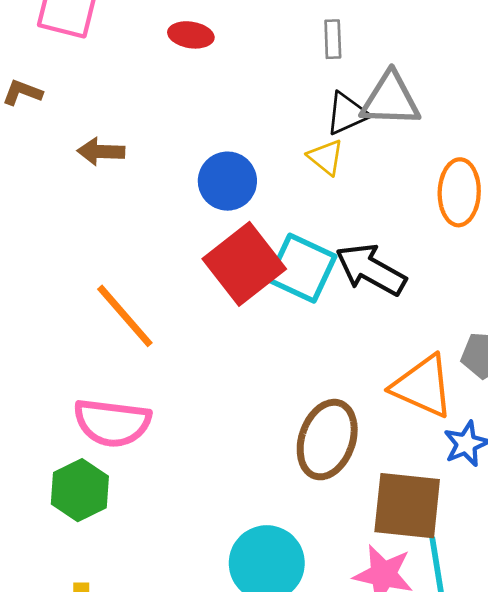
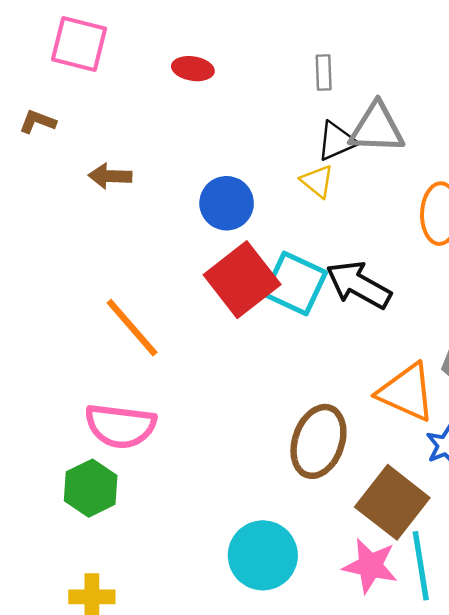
brown square: (407, 506) -> (392, 502), turned 32

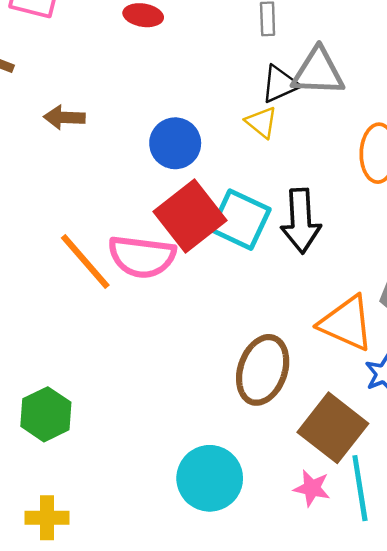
black arrow: (359, 285) -> (301, 221), turned -122
pink semicircle: (120, 426) -> (142, 257), moved
pink star: (370, 566) -> (312, 488), size x0.7

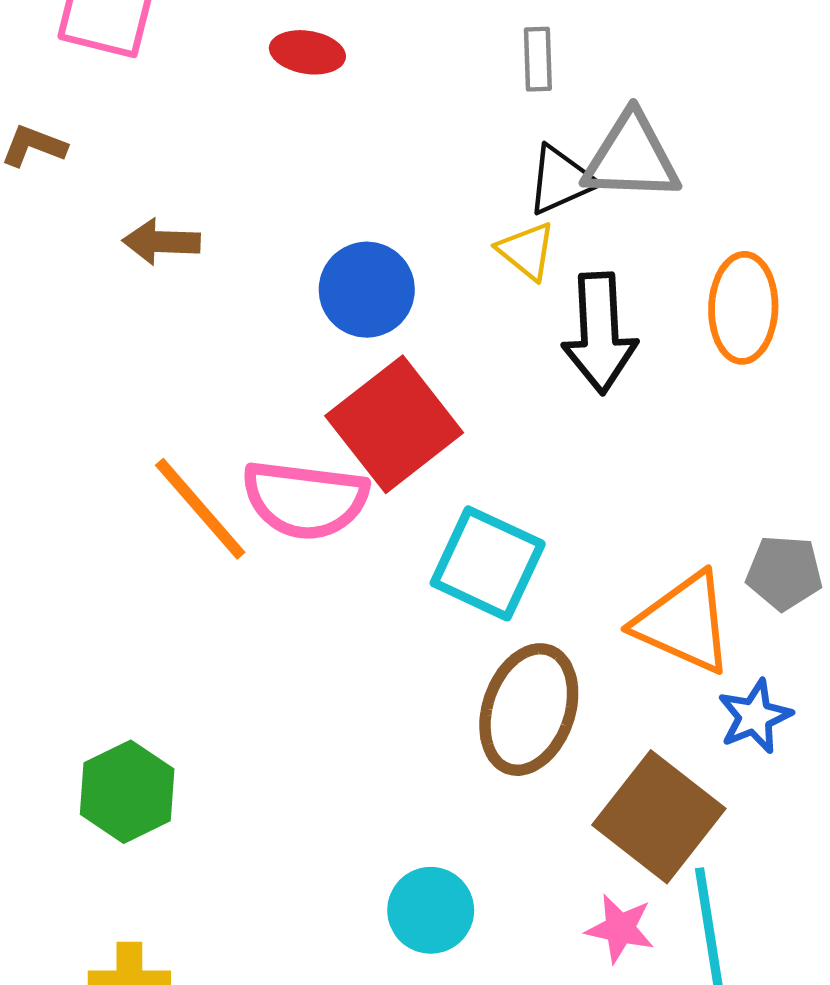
cyan square: (240, 220) -> (488, 563), moved
black arrow: (301, 221) -> (600, 333), moved
cyan circle: (210, 478) -> (431, 910), size x0.7

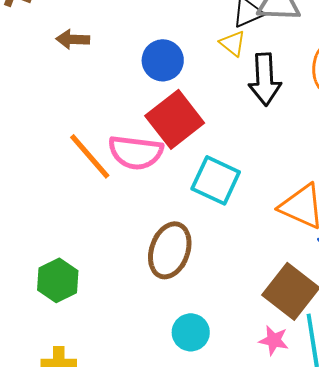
brown ellipse: (529, 710) -> (170, 250), moved

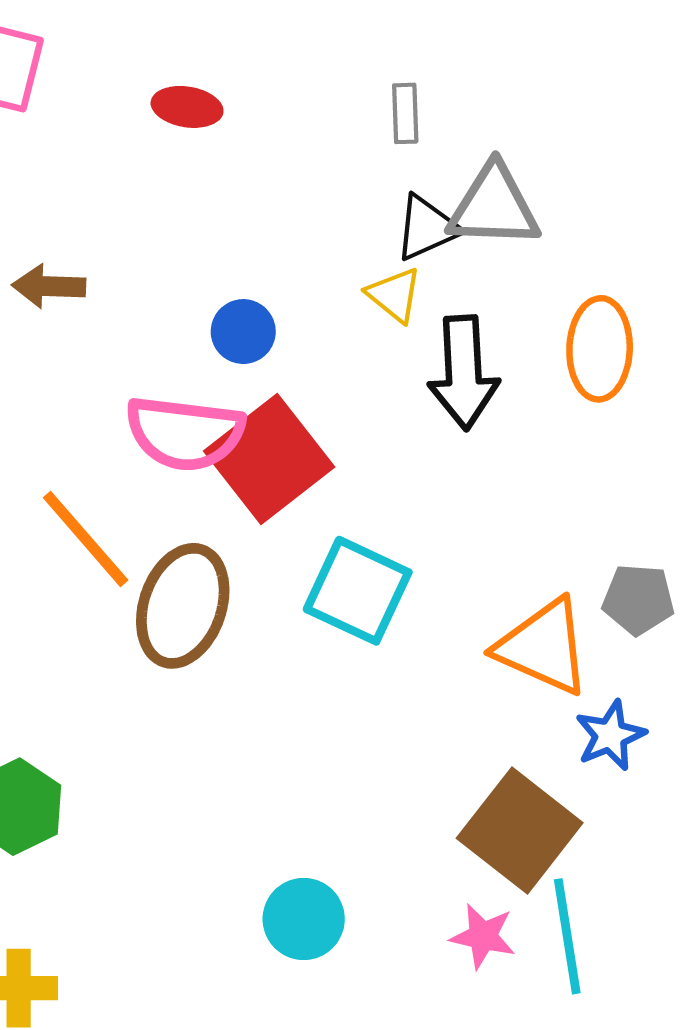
blue circle: (163, 60) -> (243, 332), size x0.7
pink semicircle: (136, 152) -> (185, 433), moved
brown ellipse: (170, 250) -> (183, 606), moved

